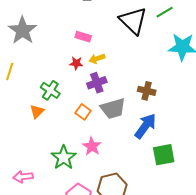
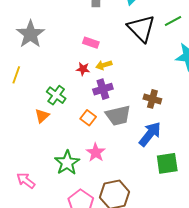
pink arrow: (23, 177) -> (26, 181), turned 42

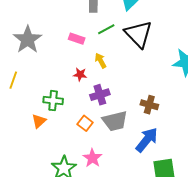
green line: (173, 21) -> (106, 29), moved
pink rectangle: (91, 43) -> (77, 39), moved
yellow arrow: (104, 65) -> (101, 61), moved, turned 77
green cross: (56, 95) -> (53, 101), turned -30

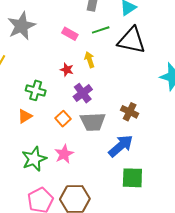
black triangle: (138, 34) -> (132, 40), turned -44
purple cross: (100, 95) -> (83, 93), turned -30
orange triangle: (39, 121) -> (25, 116), moved

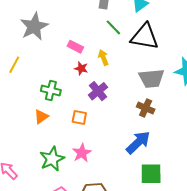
green line: (101, 30) -> (113, 27), turned 66
pink rectangle: (70, 34) -> (75, 47), moved
orange square: (63, 119) -> (79, 117), turned -35
gray trapezoid: (93, 122) -> (152, 78), moved

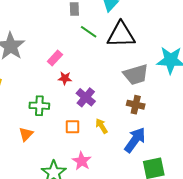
pink rectangle: (75, 47) -> (55, 58), turned -63
yellow arrow: (103, 58) -> (102, 126), moved
orange triangle: (41, 117) -> (26, 134), moved

